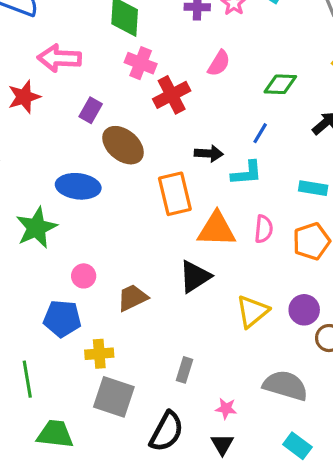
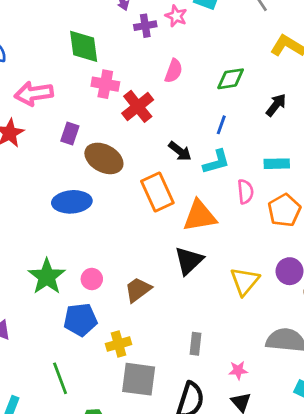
black arrow: (209, 154) -> (180, 151), turned 45
green star: (36, 228) -> (47, 277), moved
pink semicircle: (264, 229) -> (245, 192), moved

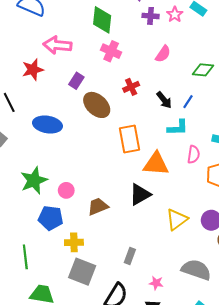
red cross: (138, 106) -> (131, 87), moved, size x0.7
black arrow: (180, 151) -> (164, 100), moved
blue ellipse: (72, 202) -> (47, 125), moved

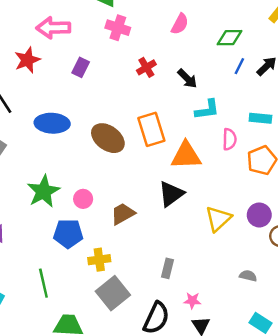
blue line: (188, 102) -> (239, 66), moved
brown ellipse: (97, 105) -> (108, 138), moved
gray semicircle: (196, 270) -> (248, 276), size x0.5
gray square: (82, 272) -> (113, 293), turned 36
pink star: (156, 283) -> (192, 301), moved

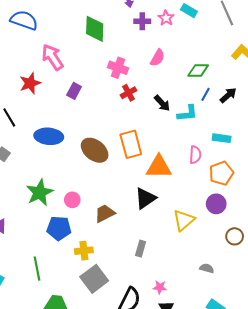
pink arrow: (53, 28) -> (53, 57), turned 56
pink cross: (118, 28) -> (118, 68), moved
cyan L-shape: (207, 110) -> (187, 113), moved
purple circle: (259, 215) -> (216, 204), moved
gray rectangle: (167, 268) -> (141, 249), moved

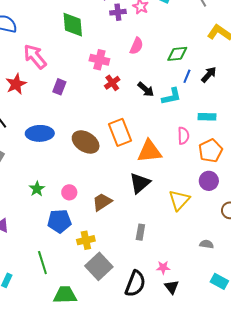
green star: (40, 193) -> (37, 189), size x0.6

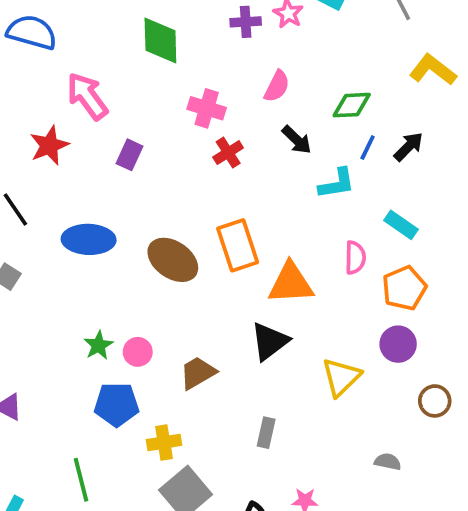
black arrow: (146, 89) -> (297, 140), moved
cyan rectangle: (207, 117) -> (401, 225), turned 30
green star: (37, 189) -> (98, 345), moved

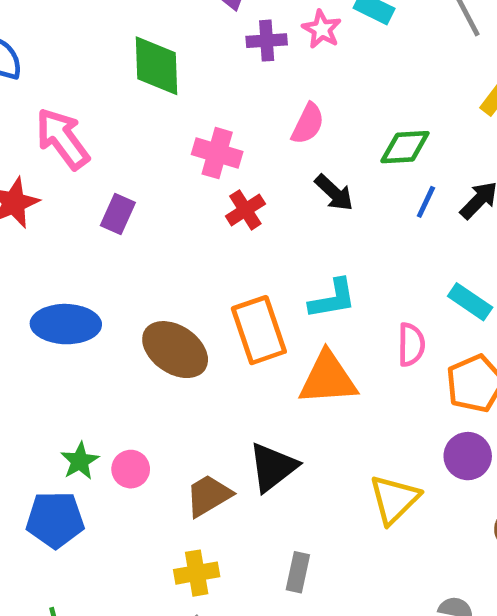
cyan L-shape: (337, 184) -> (333, 299), moved
black triangle: (270, 341) -> (273, 467), moved
blue pentagon: (117, 404) -> (55, 520), moved
yellow cross: (164, 442) -> (197, 573), moved

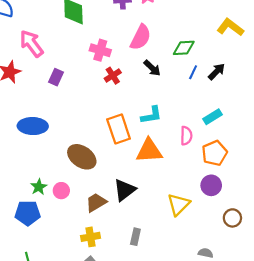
pink semicircle: (308, 124) -> (141, 37), size x1.4
cyan rectangle: (470, 302) -> (212, 117), turned -66
brown ellipse: (175, 350) -> (82, 157), moved

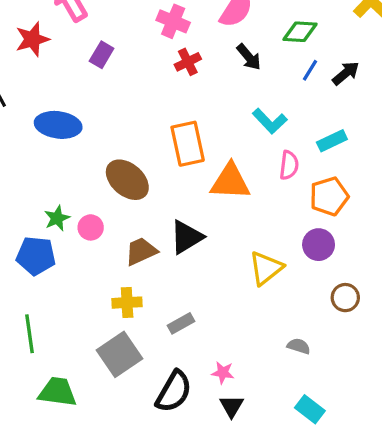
cyan L-shape: (151, 115) -> (270, 121), moved, turned 50
gray rectangle: (135, 237) -> (181, 323), moved, turned 42

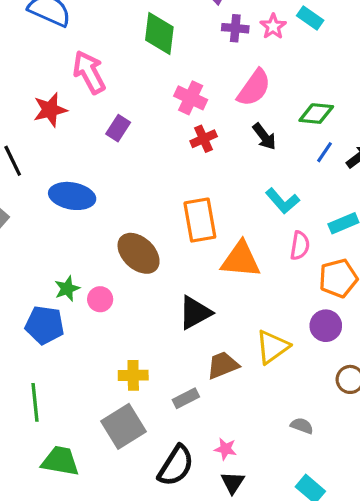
brown trapezoid: (141, 251) -> (223, 365), moved

